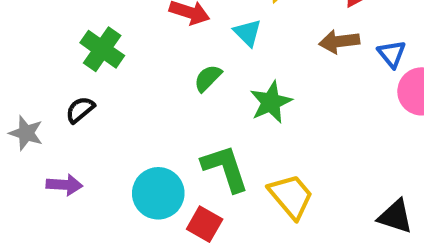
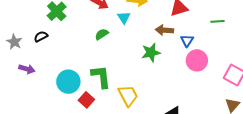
green star: (271, 102) -> (151, 52), moved

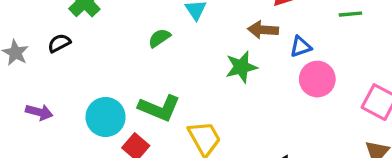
blue triangle: (187, 41) -> (301, 47), turned 40
purple arrow: (27, 69) -> (39, 112), moved
green L-shape: (101, 77) -> (159, 108), turned 120

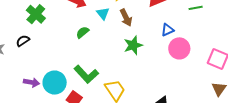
brown arrow: (263, 30) -> (126, 18), moved, turned -114
green L-shape: (159, 108) -> (86, 74), turned 30
purple arrow: (39, 112) -> (32, 82), moved

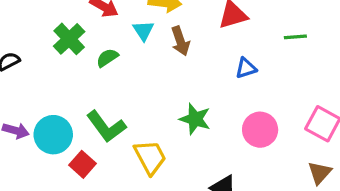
green cross: (36, 14) -> (69, 39), moved
green star: (133, 45) -> (195, 119), moved, turned 30
pink circle: (179, 48) -> (260, 130), moved

